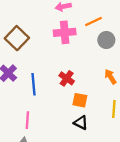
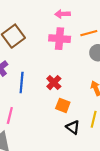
black triangle: (81, 123) -> (73, 127), moved

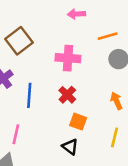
pink cross: (60, 39) -> (68, 58), moved
black triangle: (73, 127) -> (70, 147), moved

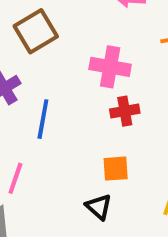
red cross: (67, 95) -> (125, 111), moved, turned 30
orange square: (78, 122) -> (116, 169), turned -30

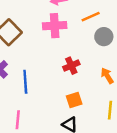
pink cross: (110, 67) -> (55, 26), moved

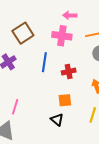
blue line: (25, 82) -> (44, 62), moved

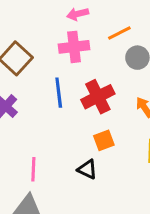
red cross: (69, 72) -> (98, 97), size x1.5
black triangle: (57, 120) -> (87, 169), moved

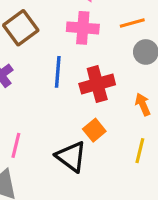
orange square: (104, 140) -> (94, 130), turned -30
black triangle: (87, 169) -> (71, 157), size x1.5

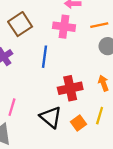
red cross: (97, 84) -> (70, 88), moved
orange square: (94, 130) -> (79, 123), moved

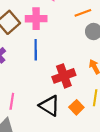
pink cross: (64, 27) -> (36, 19), moved

